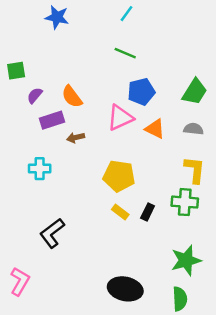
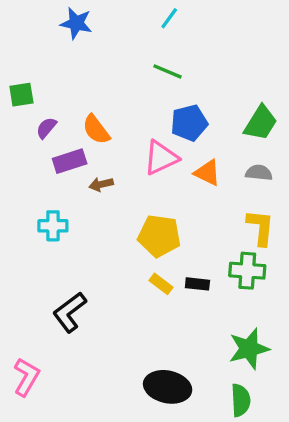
black rectangle: (148, 212) -> (197, 284), turned 70

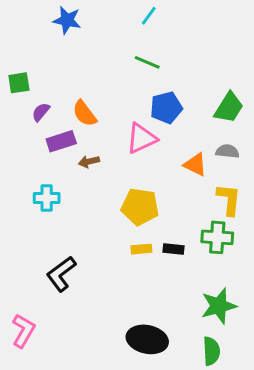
orange triangle: (207, 173) -> (195, 164), moved
yellow rectangle: (161, 284) -> (141, 249), turned -42

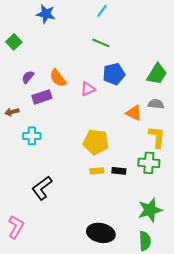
green square: (19, 83) -> (14, 42), moved, turned -35
pink triangle: (141, 138) -> (88, 89), moved, size x0.7
brown arrow: (89, 162) -> (12, 112), moved

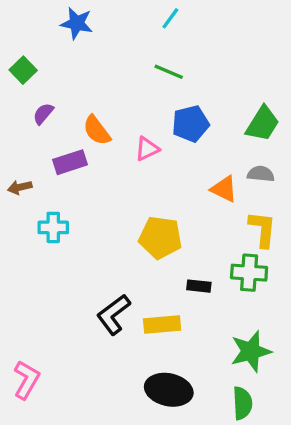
purple semicircle: (28, 77) -> (43, 114), moved
yellow rectangle: (97, 171) -> (162, 325), moved, size x1.5
black L-shape: (42, 188) -> (114, 314), moved

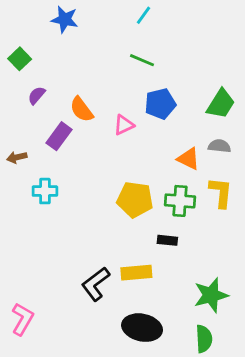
purple rectangle: (70, 162) -> (59, 136), turned -36
green cross: (249, 273) -> (180, 201), moved
black L-shape: (114, 314) -> (96, 284), moved

